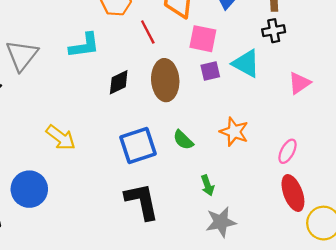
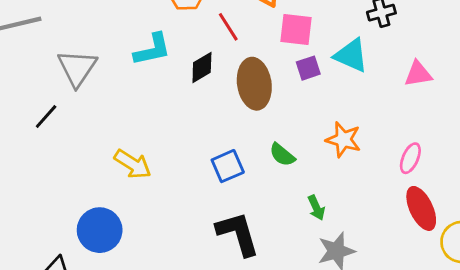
black diamond: (119, 82) -> (202, 68), moved
pink triangle: (299, 83) -> (418, 74), turned 30
blue square: (138, 146) -> (228, 166), size x0.7

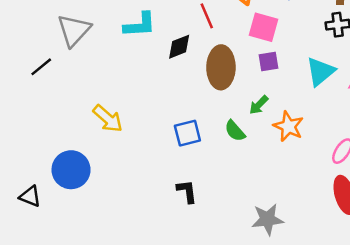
cyan triangle: (351, 55) -> (320, 71), moved, turned 48
green arrow: (316, 208) -> (259, 105), moved, turned 60
black L-shape: (238, 234) -> (187, 191), size x0.6

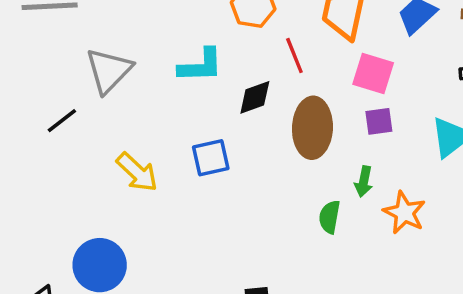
green arrow: (259, 105) -> (364, 182), turned -35
yellow arrow: (108, 119) -> (137, 172), moved
green semicircle: (235, 131) -> (330, 217), turned 50
blue square: (187, 133) -> (211, 158), moved

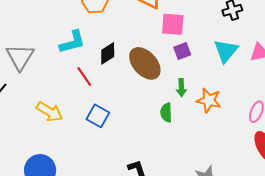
red line: (294, 56) -> (84, 77), moved
brown ellipse: (312, 128) -> (145, 63), turned -32
blue square: (211, 158) -> (98, 116), moved, turned -35

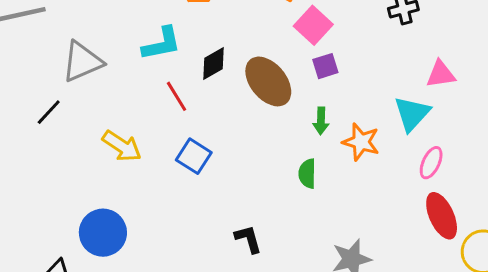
pink square: (173, 24) -> (313, 25), turned 35
cyan triangle: (226, 51) -> (412, 114), moved
gray triangle: (20, 57) -> (82, 62), turned 32
green semicircle: (166, 113) -> (307, 174), moved

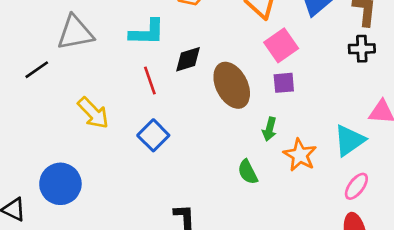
green semicircle: (307, 174) -> (248, 172), turned -40

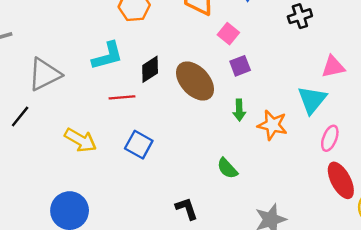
pink square: (281, 45) -> (228, 34), size x0.7
red line: (150, 80) -> (122, 97), turned -60
green semicircle: (248, 172) -> (227, 168), moved

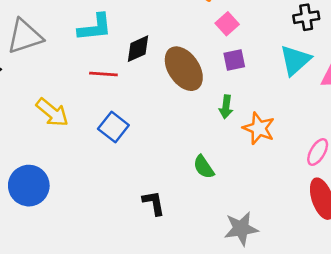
cyan triangle: (312, 100) -> (295, 60), moved

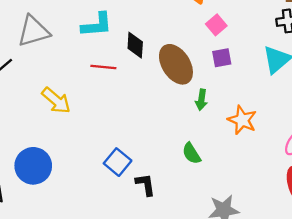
black diamond: (138, 49) -> (135, 45), turned -64
green arrow: (226, 107) -> (201, 100), moved
blue square: (113, 127) -> (118, 162), moved

